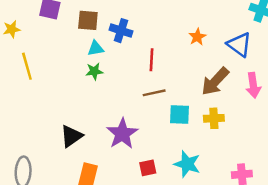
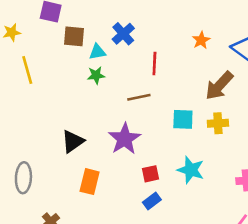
brown square: (88, 20) -> (74, 36), moved
blue cross: (121, 31) -> (123, 34), turned 30
brown line: (154, 93) -> (139, 97), moved

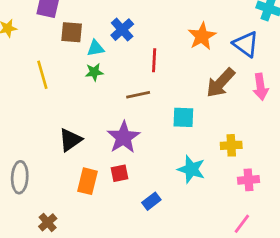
orange star: (201, 40) -> (202, 36), size x1.5
yellow line: (27, 70) -> (42, 75), moved
yellow cross: (218, 123) -> (231, 145), moved
red square: (151, 174) -> (119, 173), moved

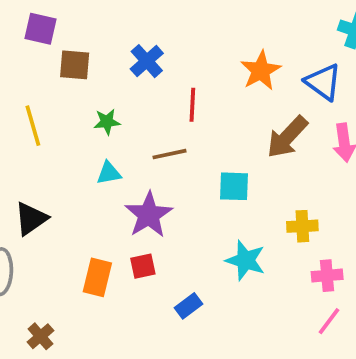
cyan triangle: (96, 48) -> (109, 173), moved
black triangle: (70, 140) -> (31, 219), moved
pink line: (242, 224) -> (329, 321), moved

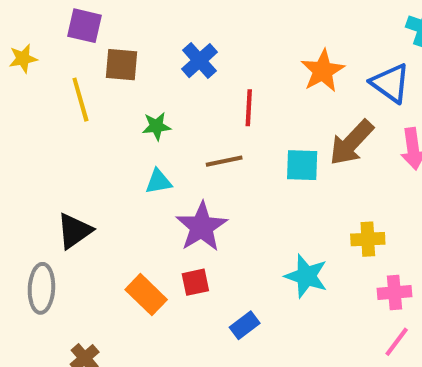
yellow line: (33, 126) -> (80, 100), moved
cyan square: (234, 186) -> (302, 165), moved
orange rectangle: (97, 277) -> (146, 295), turned -60

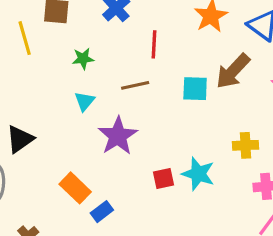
cyan triangle: (158, 182) -> (85, 101), turned -40
red square: (195, 282) -> (163, 178), moved
blue rectangle: (245, 325) -> (102, 212), moved

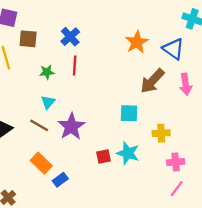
red line: (154, 44) -> (75, 65), moved
brown line: (135, 85) -> (39, 125), moved, turned 42
cyan square: (195, 89) -> (129, 113), moved

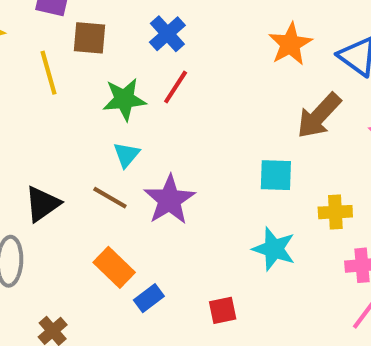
red line: (75, 65) -> (176, 87), turned 30
green star: (47, 72) -> (124, 99), size x1.5
red square: (103, 156) -> (223, 310), moved

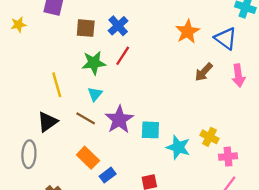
brown square: (89, 38) -> (86, 28), moved
yellow line: (49, 73) -> (57, 85), moved
brown arrow: (319, 116) -> (204, 72), size x0.7
cyan square: (276, 175) -> (150, 130), moved
yellow cross: (335, 212) -> (209, 137), moved, turned 30

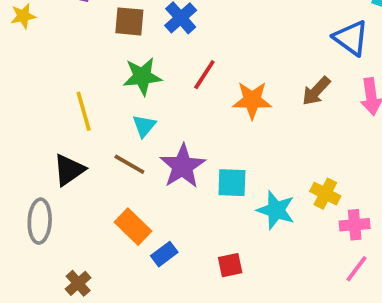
orange star: (187, 32) -> (252, 100), moved, turned 30
red line: (123, 56) -> (204, 75), moved

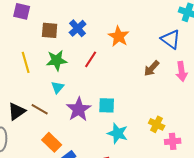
orange star: (252, 100) -> (119, 36), moved, turned 30
yellow line: (84, 111) -> (26, 62), moved
brown line: (129, 164) -> (40, 109), moved
cyan square: (232, 183) -> (107, 105), moved
cyan star: (276, 210) -> (118, 133), moved

